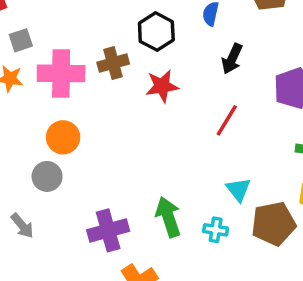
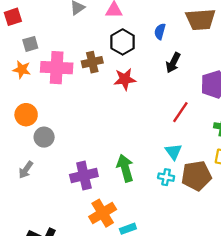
red line: (227, 120) -> (180, 112), moved
orange circle: (63, 137) -> (26, 115), moved
gray arrow: (22, 226) -> (26, 170), turned 72
cyan cross: (216, 230) -> (166, 177), moved

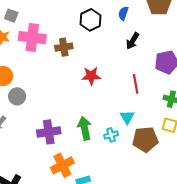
gray square: (30, 44) -> (11, 16), turned 32
brown cross: (92, 62) -> (64, 47), moved
red star: (125, 79) -> (91, 76), moved
red line: (180, 112) -> (136, 84), turned -48
cyan cross: (166, 177) -> (111, 135), moved, turned -32

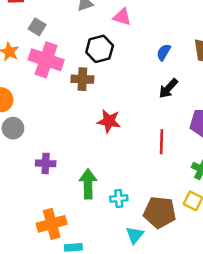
gray square: (11, 16) -> (37, 27), moved
black hexagon: (91, 20) -> (100, 49), moved
cyan triangle: (127, 117) -> (135, 235), moved
purple cross: (49, 132) -> (46, 163), moved, size x0.7

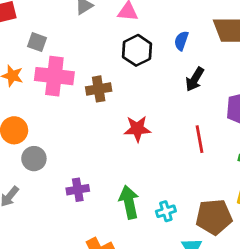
black hexagon: (100, 49) -> (137, 50), moved

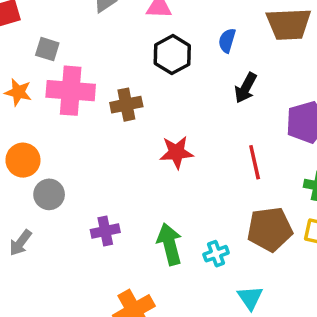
brown pentagon: (214, 217) -> (270, 229), moved

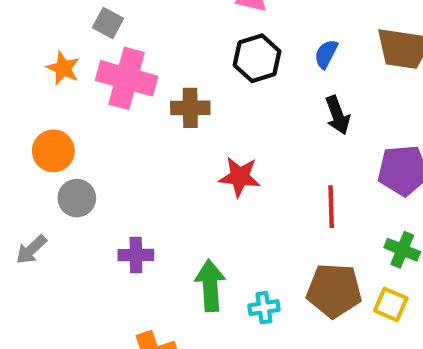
black arrow: (246, 88) -> (338, 115), turned -60

